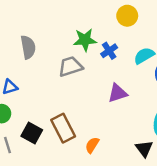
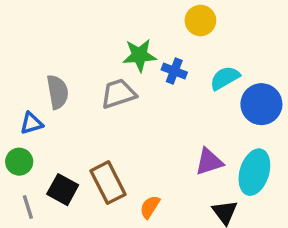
gray semicircle: (28, 47) -> (58, 92), moved
blue cross: (109, 51) -> (174, 71), turned -35
purple triangle: (118, 93) -> (209, 162), moved

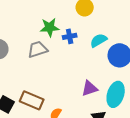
blue cross: (174, 71) -> (70, 36), turned -32
brown rectangle: (108, 183) -> (32, 100), turned -40

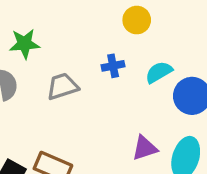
green star: (50, 27) -> (25, 44), moved

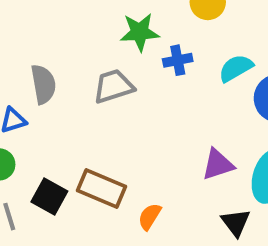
green star: (25, 44) -> (140, 32), moved

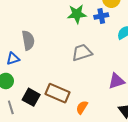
blue cross: (178, 60) -> (101, 16), moved
gray trapezoid: (114, 86) -> (82, 53), moved

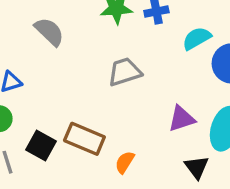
gray semicircle: (28, 40) -> (49, 32), moved, turned -36

